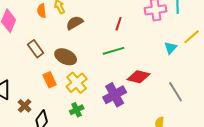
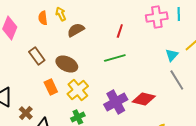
red diamond: (139, 77) -> (144, 99), moved
gray line: (176, 92) -> (177, 80), moved

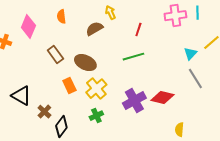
yellow arrow: (61, 14) -> (110, 13), moved

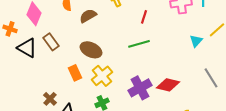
brown semicircle: (94, 29) -> (88, 16), moved
brown rectangle: (55, 55) -> (51, 42), moved
gray line: (195, 79) -> (211, 78), moved
black triangle: (21, 96) -> (27, 48), moved

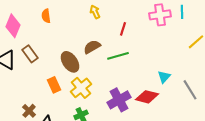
brown semicircle: (88, 16) -> (92, 47), moved
cyan triangle: (196, 41) -> (164, 77), moved
brown ellipse: (91, 50) -> (70, 62), turned 30

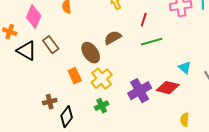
green line: (118, 56) -> (152, 42), moved
cyan triangle: (164, 77) -> (185, 68), turned -32
brown cross: (29, 111) -> (50, 102), turned 32

